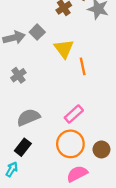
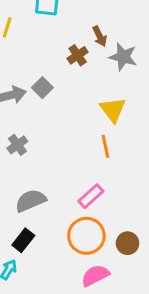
yellow triangle: (64, 49) -> (113, 110), moved
orange line: (83, 66) -> (105, 146), moved

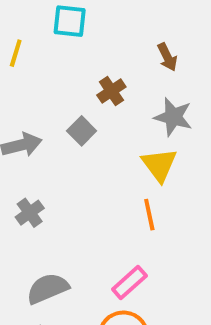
brown arrow: (100, 36) -> (167, 57), moved
gray star: (123, 57) -> (173, 117), moved
gray square: (42, 88) -> (82, 131), moved

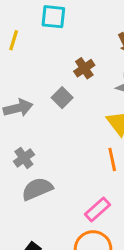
gray semicircle: (48, 288) -> (37, 189), moved

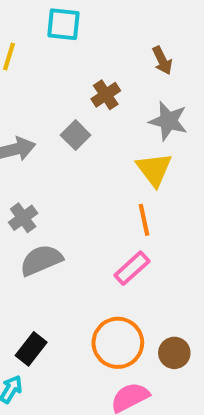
pink rectangle: (98, 209) -> (132, 268), moved

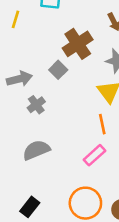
brown cross: (106, 95) -> (78, 44), size x1.6
gray cross: (23, 218) -> (36, 105), moved

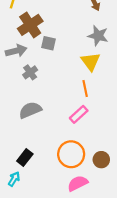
brown cross: (78, 44) -> (30, 25), moved
gray square: (58, 70) -> (48, 43), turned -32

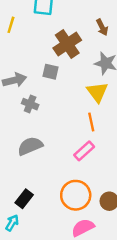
brown cross: (30, 25) -> (67, 44), moved
gray cross: (30, 72) -> (30, 104), turned -32

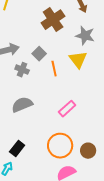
gray square: (50, 72) -> (39, 54), moved, turned 32
orange line: (91, 122) -> (54, 69), moved

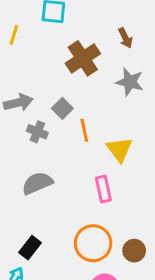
yellow triangle: (78, 60) -> (119, 149), moved
pink rectangle: (67, 109) -> (103, 189), turned -60

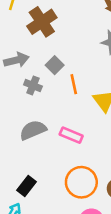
brown cross: (83, 58) -> (42, 22), moved
pink rectangle: (103, 189) -> (71, 135), moved, turned -55

